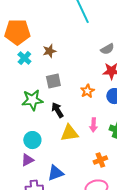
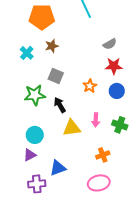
orange pentagon: (17, 32) -> (42, 17), moved
gray square: (53, 81) -> (56, 76), turned 35

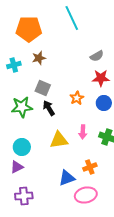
cyan cross: (27, 53) -> (14, 65), turned 32
black arrow: (60, 105) -> (49, 108), moved
blue triangle: (58, 168) -> (67, 178), moved

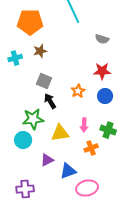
gray semicircle: (97, 56) -> (102, 39), moved, turned 48
green star: (22, 107) -> (33, 119), moved
purple triangle: (17, 167) -> (47, 160), moved
orange cross: (90, 167) -> (91, 148), moved

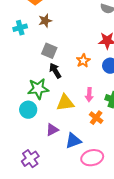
orange cross: (91, 148) -> (96, 118), turned -32
purple cross: (25, 189) -> (30, 159), turned -30

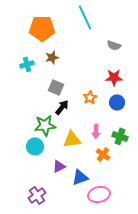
black arrow: (55, 71) -> (62, 107), turned 70

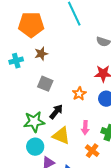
black arrow: (62, 107) -> (56, 112), moved
yellow triangle: (72, 139) -> (61, 136), turned 30
cyan circle: (35, 146) -> (35, 147), moved

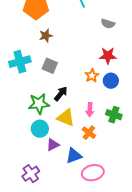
cyan cross: (16, 61) -> (20, 62), moved, size x1.5
orange star: (79, 94) -> (92, 76), moved
orange cross: (92, 151) -> (89, 133), moved

